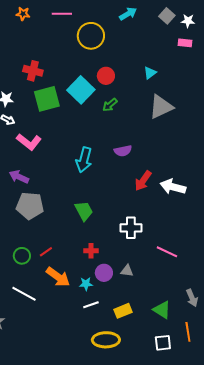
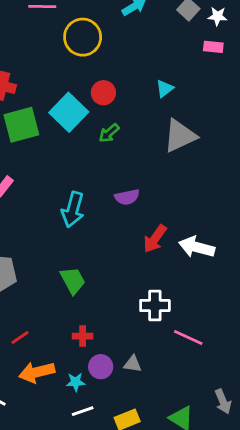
white cross: (131, 228) -> (155, 306), moved
orange arrow: (58, 277) -> (37, 372), turned 130

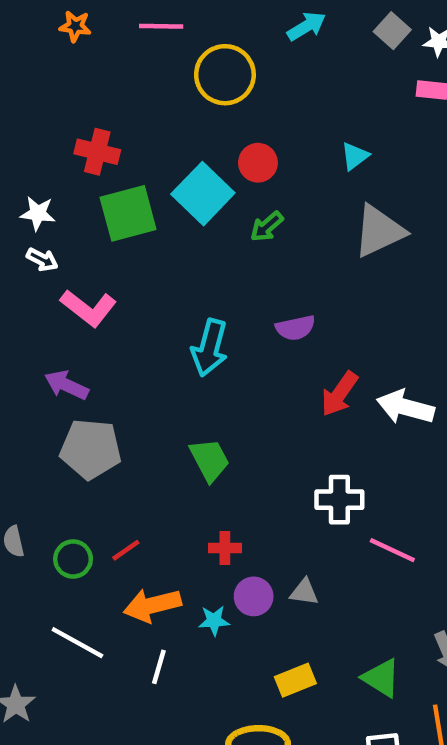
white line: (83, 411) -> (159, 667), moved, turned -55

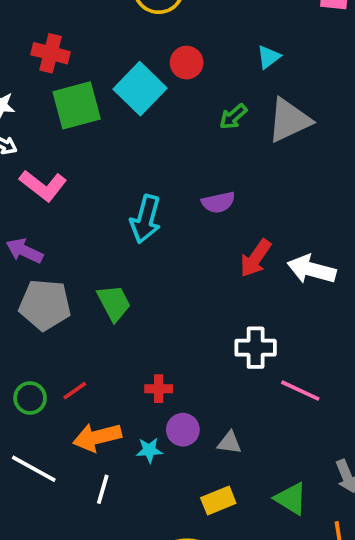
green arrow: (267, 227) -> (233, 117), moved
green trapezoid: (210, 460) -> (114, 303), moved
gray triangle: (304, 592) -> (229, 443), moved

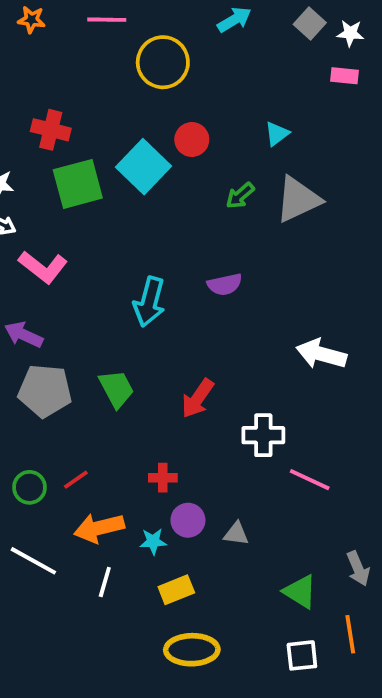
red arrow: (256, 258) -> (198, 398), moved
yellow rectangle: (218, 501) -> (176, 590), moved

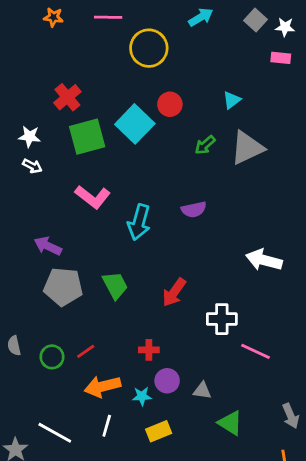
red cross: (51, 130) -> (67, 97), turned 36
pink L-shape: (43, 267) -> (93, 197), moved
white line: (33, 561) -> (55, 433), moved
green triangle: (300, 592) -> (230, 423), moved

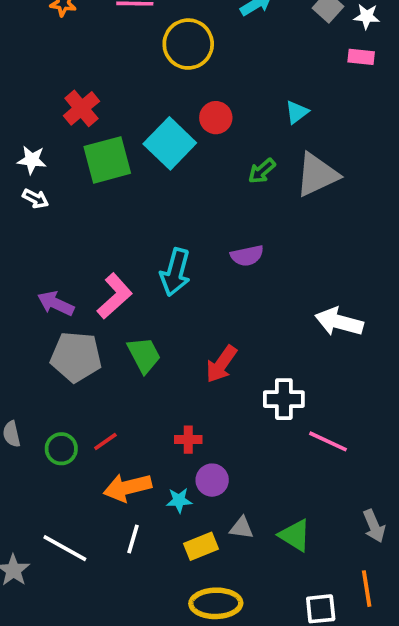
pink L-shape: (93, 197) -> (115, 296), moved, turned -80
gray triangle: (202, 391) -> (242, 528), moved

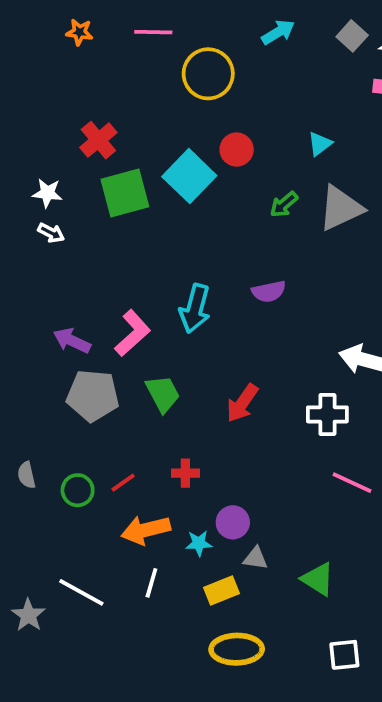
white cross: (284, 399) -> (327, 414), moved
red cross: (188, 440) -> (185, 473), moved
gray triangle: (242, 528) -> (255, 558), moved

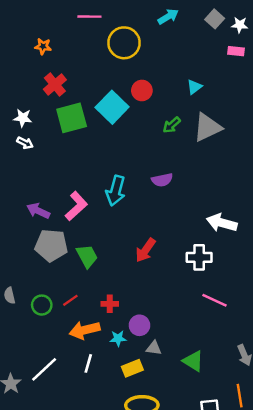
orange star: (79, 32) -> (43, 46), moved
green trapezoid: (163, 394) -> (87, 256), moved
red cross: (185, 473) -> (110, 304), moved
white line: (81, 592) -> (44, 369), turned -72

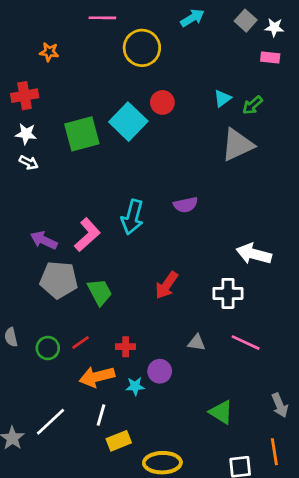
red cross: (55, 85) -> (25, 96), moved, turned 30
green arrow: (172, 125) -> (252, 105), moved
gray triangle: (154, 348) -> (197, 343), moved
yellow rectangle: (132, 368) -> (119, 441), moved

